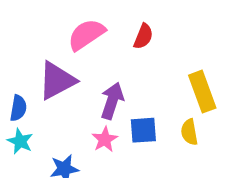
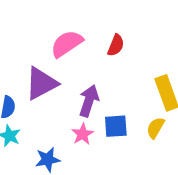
yellow semicircle: (189, 132) -> (155, 128), turned 40

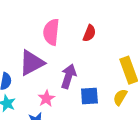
pink semicircle: (67, 44) -> (51, 32), turned -50
pink star: (83, 134) -> (46, 98), moved

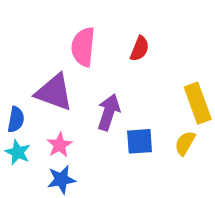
purple triangle: (32, 63) -> (54, 92), turned 48
pink star: (46, 98) -> (60, 145), moved

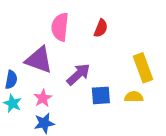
purple arrow: (109, 112) -> (78, 74), turned 30
yellow semicircle: (185, 143) -> (134, 97), turned 60

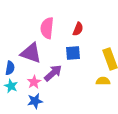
purple arrow: (78, 74) -> (53, 73), moved
blue square: (101, 95) -> (73, 53), moved

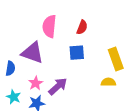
purple arrow: (53, 73) -> (58, 86), moved
cyan star: (11, 86) -> (14, 97), moved

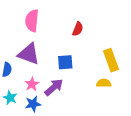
pink semicircle: (49, 26) -> (32, 21), moved
blue square: (77, 53) -> (65, 62), moved

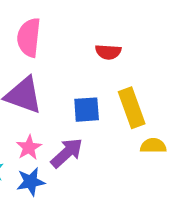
red semicircle: (78, 29) -> (108, 52), turned 72
yellow rectangle: (111, 60) -> (132, 108), moved

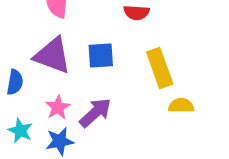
blue square: (87, 110) -> (101, 55), moved

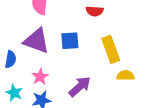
purple arrow: (95, 113) -> (80, 87), moved

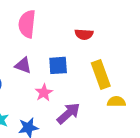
purple triangle: (36, 41) -> (23, 65), size x0.6
pink star: (40, 77) -> (44, 93), moved

